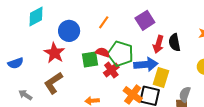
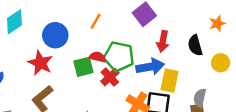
black semicircle: (174, 42) -> (195, 45), moved

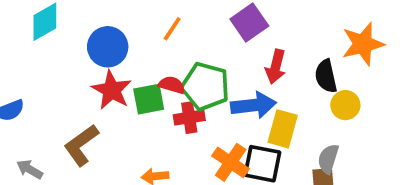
orange star: (217, 23) -> (363, 44), size x1.6
red star: (40, 63) -> (112, 90), moved
yellow circle: (221, 63) -> (345, 105), moved
red cross: (110, 77) -> (189, 118), turned 30

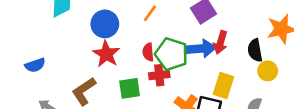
red semicircle: (172, 85) -> (148, 52), turned -114
green square: (149, 99) -> (130, 88), moved
blue arrow: (253, 105) -> (200, 49), moved

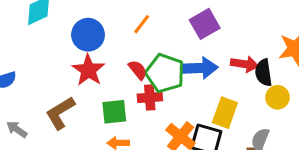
red arrow: (220, 42) -> (245, 64), moved, turned -100
red semicircle: (148, 52) -> (138, 70), turned 144

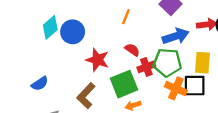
blue circle: (88, 35) -> (73, 32), moved
green pentagon: (165, 73) -> (167, 63), moved
green square: (114, 112) -> (124, 84), size x1.4

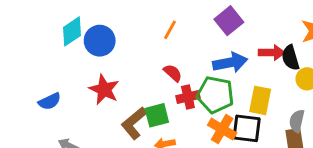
red star: (97, 60) -> (104, 90), moved
green square: (124, 84) -> (157, 115), size x0.7
brown L-shape: (86, 96) -> (134, 123), moved

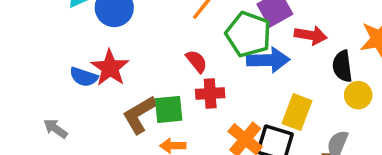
red arrow: (272, 53) -> (311, 35), moved
green pentagon: (215, 95) -> (248, 34), moved
blue semicircle: (50, 101) -> (84, 77), moved, turned 35

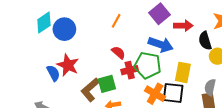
green pentagon: (248, 34) -> (148, 65), moved
blue arrow: (268, 60) -> (161, 45), turned 30
blue semicircle: (84, 77) -> (53, 73), turned -126

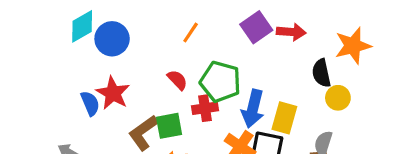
red arrow: (183, 26) -> (291, 32), moved
blue arrow: (161, 45) -> (253, 109), moved, turned 80
red semicircle: (118, 53) -> (177, 80), moved
green pentagon: (148, 65) -> (220, 82), moved

